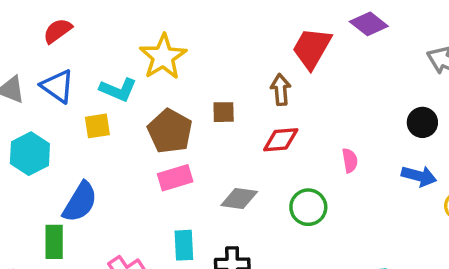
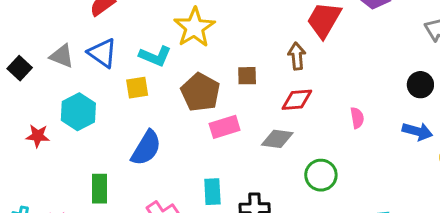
pink rectangle: (175, 178) -> (225, 127), moved
gray diamond: (239, 199) -> (277, 139), moved
blue semicircle: (80, 202) -> (146, 148), moved
green circle: (308, 207) -> (321, 175), moved

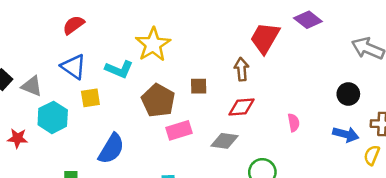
gray triangle: (62, 56) -> (32, 86), moved
yellow square: (137, 88) -> (90, 98), moved

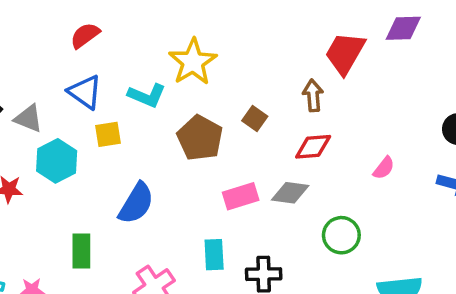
purple diamond: (308, 20) -> (403, 28), turned -40
brown square: (199, 86) -> (255, 118), turned 36
pink semicircle: (294, 123) -> (384, 168), turned 48
pink rectangle: (179, 130) -> (241, 196), moved

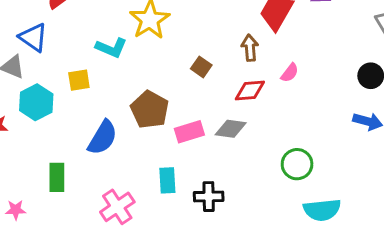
blue triangle: (85, 92) -> (33, 37), moved
brown pentagon: (200, 138) -> (150, 110), moved
pink semicircle: (384, 168) -> (290, 73), moved
green circle: (341, 235) -> (297, 164), moved

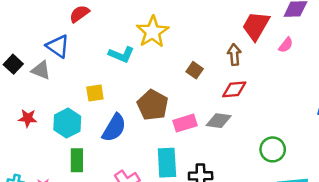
pink semicircle: (290, 73) -> (286, 45), moved
yellow square: (79, 80) -> (95, 93), moved
cyan hexagon: (36, 102) -> (67, 123), moved
cyan rectangle: (167, 180) -> (167, 163), size x1.4

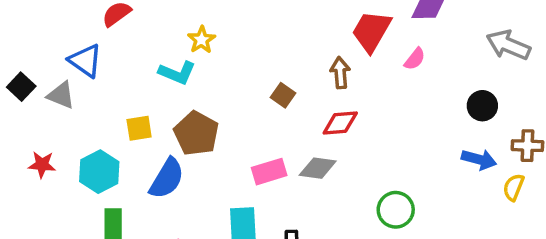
yellow star: (153, 32) -> (201, 40), moved, size x0.6
brown pentagon: (153, 105) -> (196, 133), moved

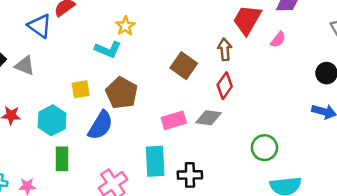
blue triangle: (85, 61) -> (40, 26), moved
brown square: (283, 95) -> (184, 66), size x1.5
red diamond: (340, 123) -> (225, 86), turned -50

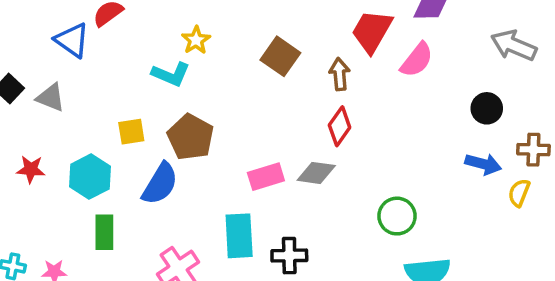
pink semicircle: (278, 40) -> (417, 60), size x1.5
brown square: (184, 66) -> (280, 56), moved

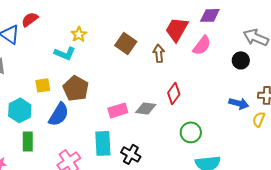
black circle: (487, 108) -> (241, 60), moved
red diamond: (340, 126) -> (174, 93), moved
black cross: (289, 256) -> (131, 154), turned 30

